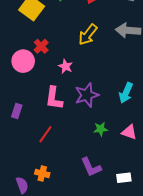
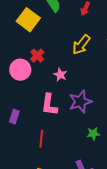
red line: (45, 134) -> (41, 139), turned -30

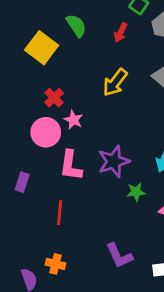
pink circle: (20, 70) -> (46, 132), moved
pink star: (60, 75) -> (73, 120), moved
green star: (93, 134) -> (136, 192), moved

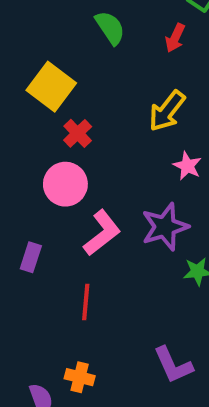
yellow square: (42, 48) -> (51, 87), moved
pink star: (73, 120) -> (187, 166), moved
pink L-shape: (71, 166) -> (102, 233), turned -136

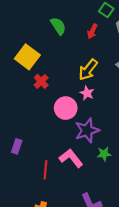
pink star: (187, 166) -> (87, 93), moved
pink circle: (65, 184) -> (66, 108), moved
pink L-shape: (102, 233) -> (71, 158), moved, turned -90

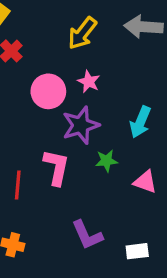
pink star: (87, 93) -> (89, 82), moved
pink L-shape: (71, 158) -> (56, 167), turned 50

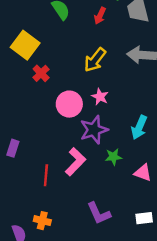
pink L-shape: (56, 167) -> (75, 162), turned 32
white rectangle: (137, 251) -> (144, 218), moved

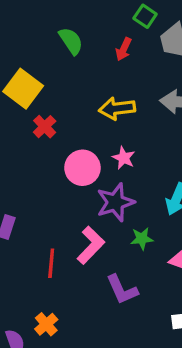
yellow arrow: (95, 60) -> (117, 108), turned 45
purple L-shape: (99, 213) -> (122, 290), moved
orange cross: (42, 221) -> (46, 324), turned 35

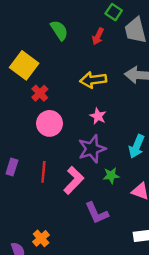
pink circle: (82, 168) -> (49, 123), moved
red line: (51, 263) -> (43, 172), moved

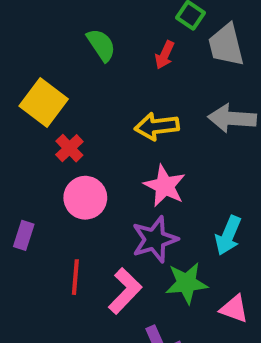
pink star: (98, 116) -> (165, 186), size x1.5
purple rectangle: (12, 167) -> (24, 235), moved
green star: (111, 175) -> (186, 283), size x1.5

